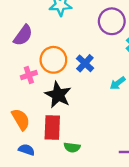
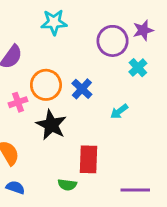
red rectangle: (52, 128) -> (89, 159), moved

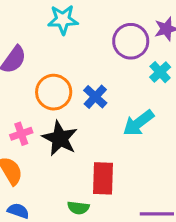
pink cross: (18, 102) -> (21, 134), moved
cyan arrow: (119, 111) -> (138, 123), size x1.5

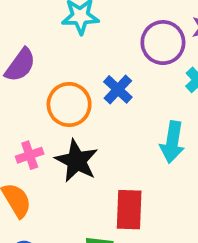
blue cross: (95, 97) -> (118, 89), moved
cyan arrow: (138, 123) -> (172, 142), turned -44

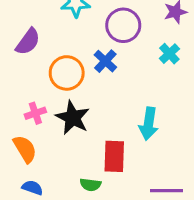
purple circle: (163, 43) -> (123, 25), moved
cyan arrow: (172, 142) -> (149, 124), moved

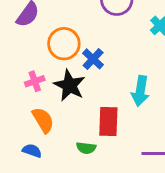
blue cross: (105, 61) -> (93, 59), moved
orange semicircle: (25, 149) -> (43, 120), moved

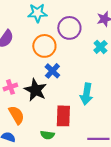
orange circle: (64, 44) -> (44, 46), moved

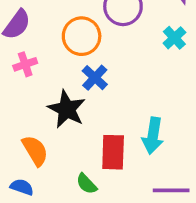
pink cross: (10, 87) -> (25, 64), moved
cyan arrow: (86, 94) -> (153, 136), moved
green semicircle: (47, 135) -> (87, 184), turned 40

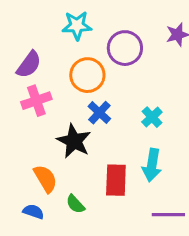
cyan cross: (174, 38) -> (152, 117), moved
pink cross: (25, 64) -> (36, 101), size x1.4
green semicircle: (87, 184) -> (75, 204), moved

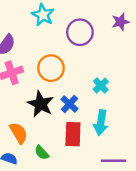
cyan star: (77, 26) -> (43, 15), turned 30
orange circle: (87, 75) -> (51, 68), moved
blue cross: (99, 113) -> (70, 104), moved

